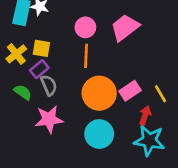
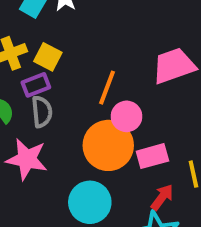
pink circle: (85, 27) -> (127, 116), moved

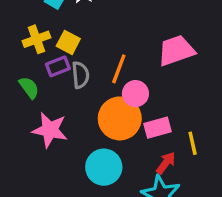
gray semicircle: (42, 112) -> (80, 75), moved

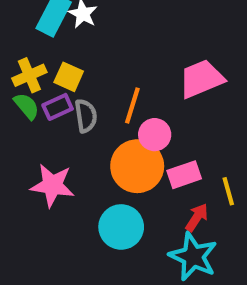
green semicircle: (29, 88) -> (27, 106), moved

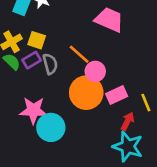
pink trapezoid: (201, 79) -> (109, 20), moved, turned 52
orange line: (132, 106) -> (79, 54), turned -60
cyan circle: (121, 227) -> (51, 127), moved

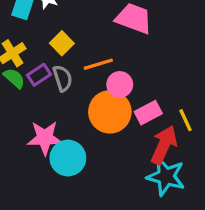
yellow square: (37, 40) -> (62, 43), moved, turned 30
orange line: (79, 54) -> (98, 64), turned -55
red arrow: (128, 121) -> (164, 145), size x1.6

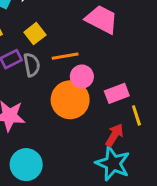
pink rectangle: (148, 113) -> (117, 93), moved
red arrow: (164, 145) -> (114, 135), size x0.7
cyan circle: (68, 158) -> (26, 165), moved

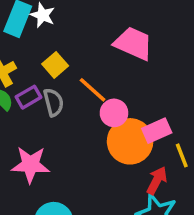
orange line: (65, 56) -> (93, 90), turned 55
orange circle: (70, 100) -> (130, 141), moved

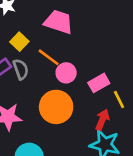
pink trapezoid: (133, 43) -> (59, 22), moved
orange circle: (130, 141) -> (56, 107), moved

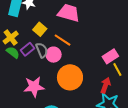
pink circle: (66, 73) -> (54, 55), moved
pink rectangle: (99, 83) -> (110, 56), moved

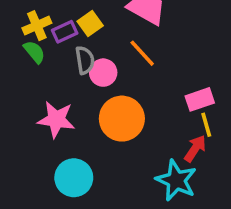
orange line: (63, 40) -> (142, 53), moved
purple rectangle: (27, 49) -> (65, 32), moved
red arrow: (106, 85) -> (195, 149), moved

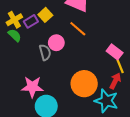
gray semicircle: (85, 60) -> (45, 52), moved
pink rectangle: (200, 99) -> (115, 52), turned 63
pink star: (56, 119) -> (32, 87), moved
orange circle: (122, 119) -> (84, 84), moved

